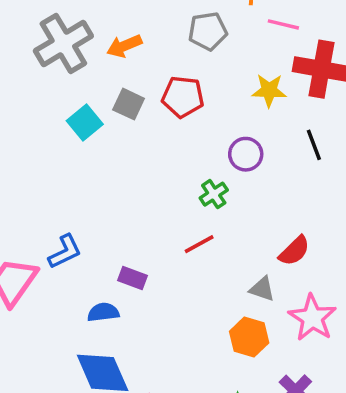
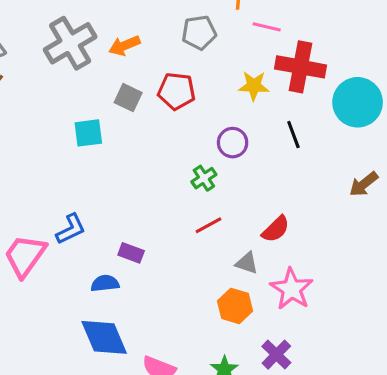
cyan square: (85, 122) -> (88, 133), moved, turned 32
red line: (199, 244) -> (208, 225), moved

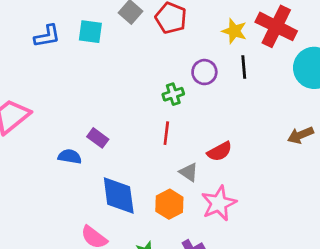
black line: (293, 135) -> (244, 67), moved
red line: (208, 225) -> (166, 133), turned -70
blue L-shape: (71, 229) -> (47, 36), moved
blue diamond: (104, 337) -> (119, 196), moved

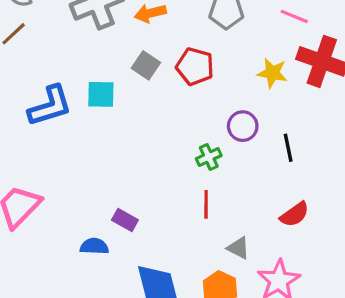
blue L-shape: (47, 36) -> (50, 106), size x1.4
black line: (244, 67) -> (288, 148), moved
red semicircle: (220, 151) -> (295, 214), moved

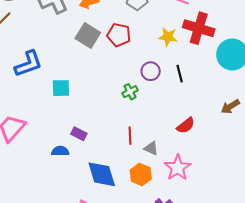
gray square: (146, 65) -> (88, 36), size x1.4
cyan square: (101, 94) -> (61, 88), moved
black line: (288, 148) -> (180, 74), moved
red line: (206, 204) -> (130, 136), moved

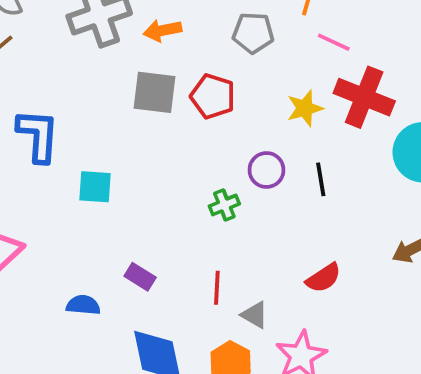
gray square: (88, 36) -> (154, 92), turned -30
yellow star: (168, 37) -> (305, 108), turned -30
blue L-shape: (28, 64) -> (38, 135), turned -72
purple rectangle: (79, 134) -> (140, 277), moved

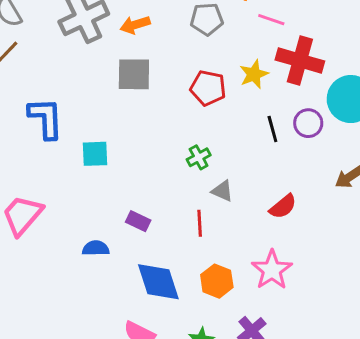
red pentagon: (213, 96) -> (208, 88), moved
purple circle: (266, 170) -> (308, 123), moved
gray triangle: (255, 315) -> (222, 191), moved

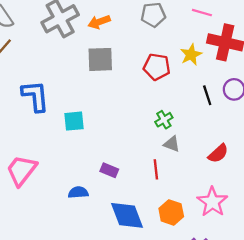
green cross: (199, 157) -> (164, 120), moved

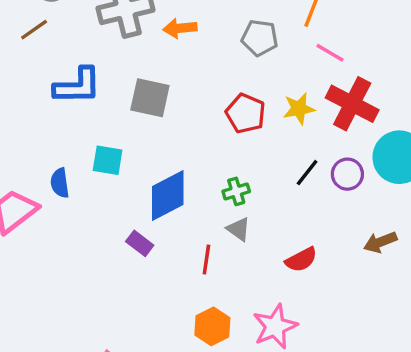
gray square: (100, 59) -> (150, 98), moved
black line: (207, 95) -> (307, 173), turned 42
blue L-shape: (35, 96) -> (77, 86), moved, turned 80
blue semicircle: (78, 192) -> (60, 183), moved, turned -108
blue diamond: (127, 215) -> (168, 195), moved, turned 69

